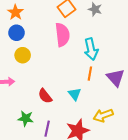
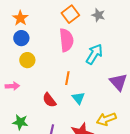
cyan arrow: (91, 49) -> (94, 54), turned -135
orange line: (90, 74) -> (67, 78), moved
green star: (26, 118) -> (20, 122), moved

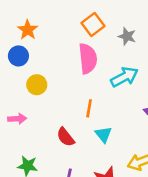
gray star: (98, 15) -> (127, 36), moved
blue circle: (21, 38) -> (18, 56), moved
cyan arrow: (94, 54) -> (124, 77), turned 30

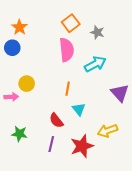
yellow circle: (37, 85) -> (27, 84), moved
red semicircle: (66, 137) -> (56, 120), moved

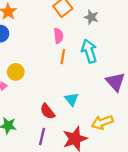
pink semicircle: (67, 50) -> (58, 36), size x0.6
cyan arrow: (95, 64) -> (89, 51), turned -80
orange line: (68, 89) -> (63, 57), moved

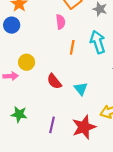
pink semicircle: (58, 36) -> (61, 22), moved
red semicircle: (47, 111) -> (54, 81), moved

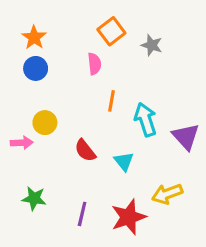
blue circle: (12, 25) -> (36, 68), moved
cyan arrow: (98, 42) -> (146, 120), moved

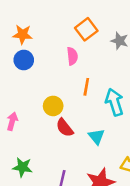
orange star: (34, 37) -> (22, 34), turned -30
yellow circle: (45, 123) -> (53, 106), moved
pink arrow: (22, 143) -> (12, 121), turned -72

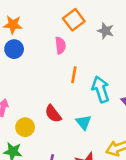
yellow circle: (53, 106) -> (25, 127), moved

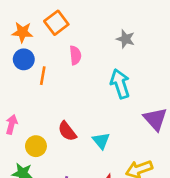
orange square: (74, 20) -> (56, 23), moved
orange line: (74, 75) -> (43, 76), moved
cyan arrow: (101, 89) -> (120, 84), moved

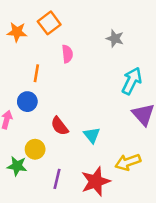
blue circle: (24, 59) -> (27, 102), moved
cyan arrow: (120, 84) -> (132, 81), moved, turned 44
yellow circle: (36, 146) -> (35, 149), moved

